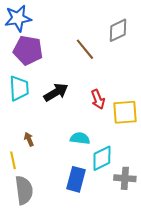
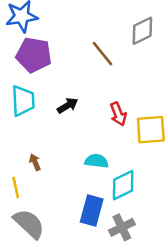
black arrow: (56, 92) -> (68, 106), size x0.7
gray cross: (125, 178) -> (122, 227), moved, turned -30
gray semicircle: (24, 190) -> (29, 224), turned -40

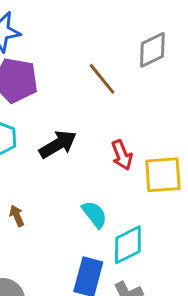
black arrow: (68, 106) -> (58, 144), size x1.4
cyan semicircle: (97, 161) -> (94, 214), turned 45

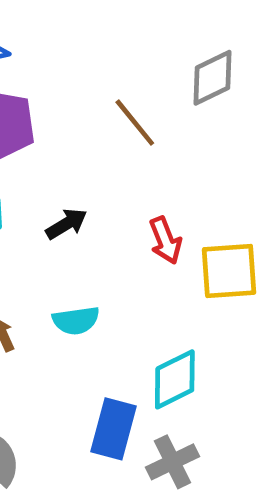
black arrow: (58, 144) -> (66, 224), size x0.7
cyan semicircle: (94, 214) -> (76, 320), moved, turned 120

